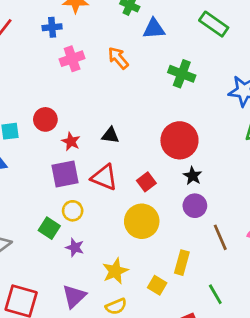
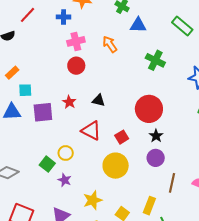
red circle: (45, 119) -> (76, 66), moved
purple square: (65, 174) -> (43, 112), moved
brown line: (220, 237) -> (172, 183), turned 30
yellow rectangle: (182, 263) -> (149, 206), moved

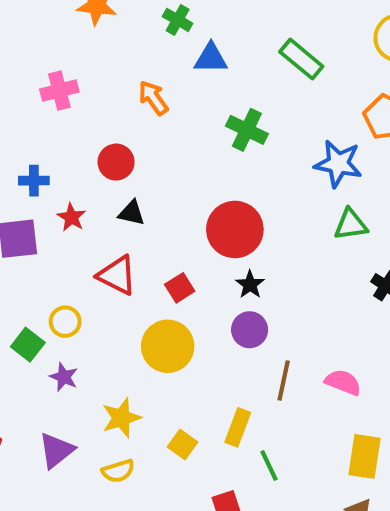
blue cross: (64, 17) -> (34, 181), moved
pink cross: (76, 41) -> (59, 91), moved
red circle: (76, 66) -> (116, 162), moved

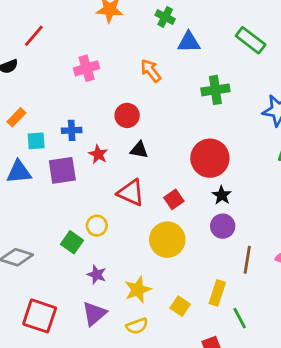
green cross: (247, 130) -> (215, 90), turned -32
purple star: (64, 377) -> (97, 275), moved

